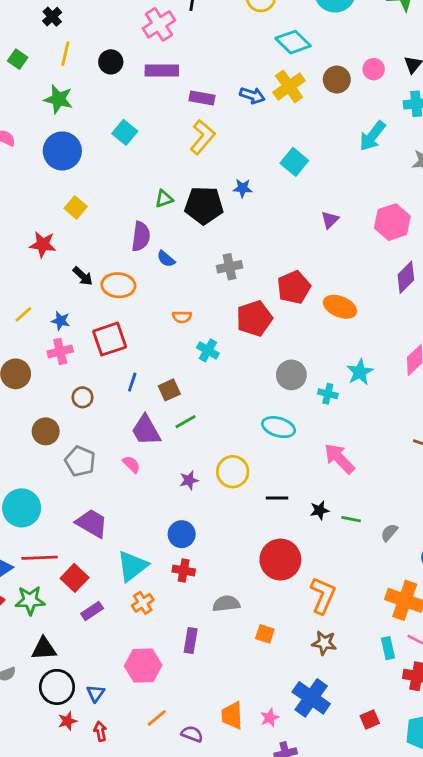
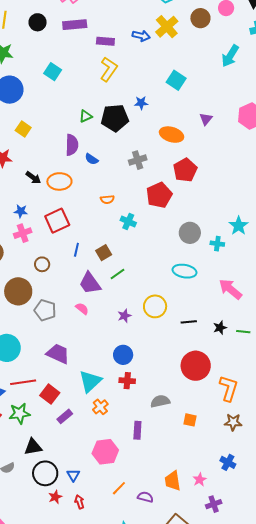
orange ellipse: (340, 307) -> (172, 135), moved
brown circle: (46, 431) -> (18, 291), size x1.4
blue cross: (311, 698) -> (228, 462), size x0.6

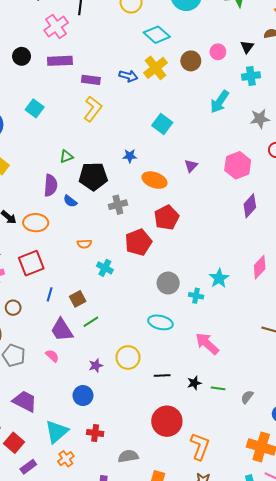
blue star: (141, 103) -> (130, 156), moved
black pentagon: (115, 118) -> (93, 176), moved
blue circle: (123, 355) -> (83, 396), moved

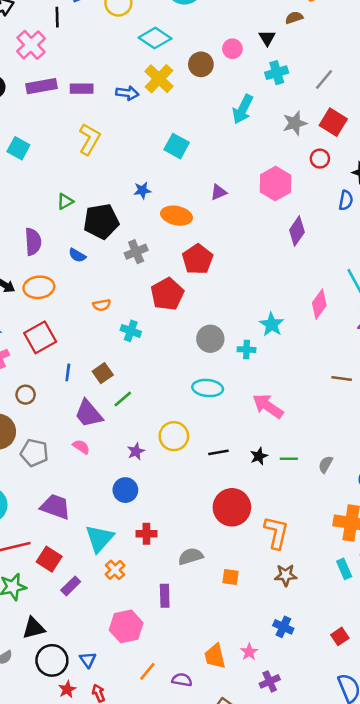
purple rectangle: (91, 80) -> (82, 89), moved
purple triangle: (191, 166) -> (219, 192), turned 32
purple semicircle: (51, 185) -> (33, 242), moved

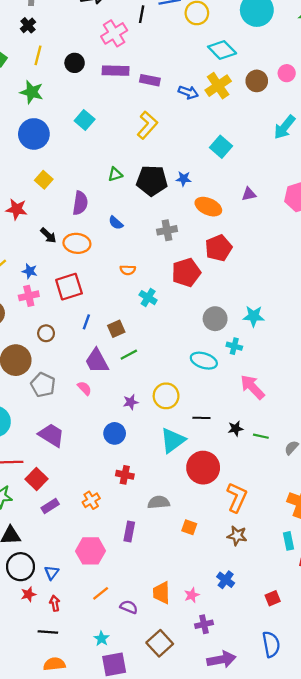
black pentagon: (101, 221) -> (152, 181), moved
cyan star: (272, 324) -> (254, 316), moved, turned 30
cyan cross: (246, 350) -> (234, 346), moved
cyan triangle: (99, 538) -> (173, 440), moved

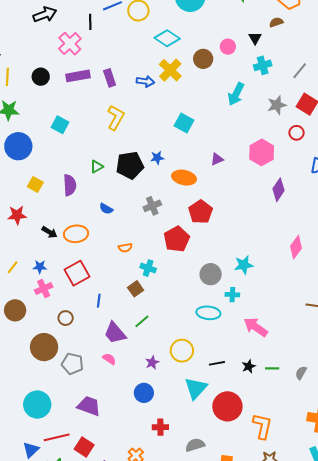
purple rectangle: (150, 80) -> (110, 78), turned 72
purple semicircle: (80, 203) -> (70, 185), moved
brown square: (116, 329) -> (136, 289), moved

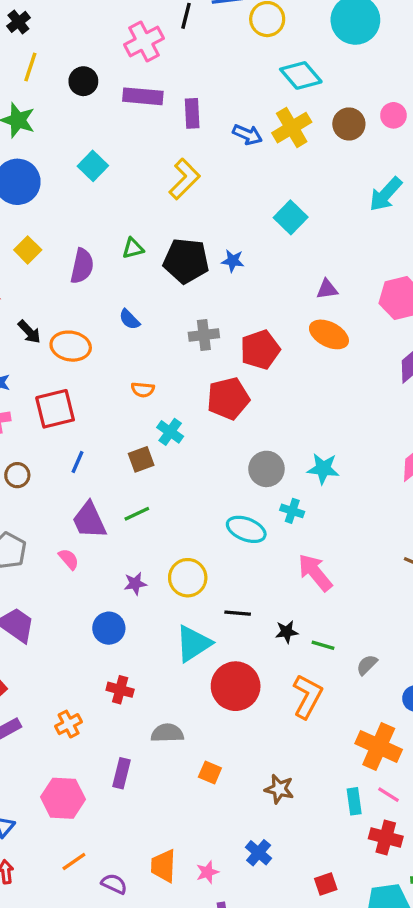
orange ellipse: (184, 178) -> (329, 334), moved
red pentagon: (201, 212) -> (260, 350), moved
orange L-shape: (262, 426) -> (307, 696), moved

